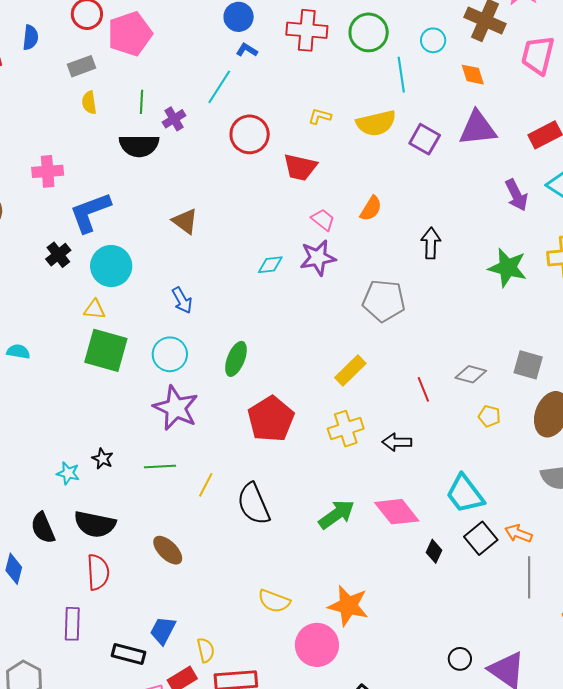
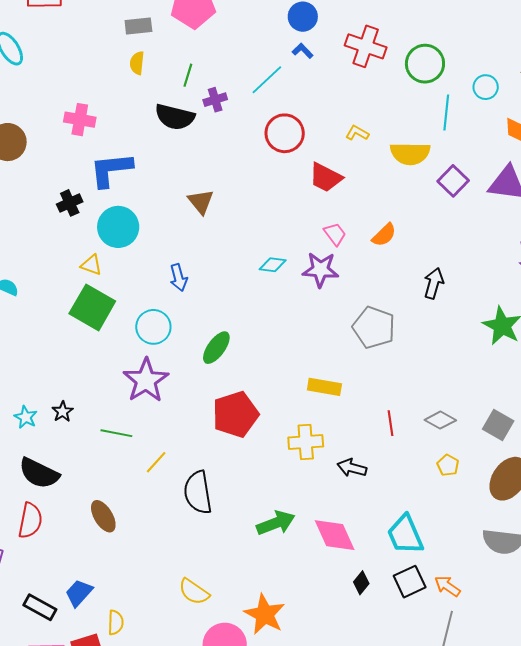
yellow rectangle: (350, 370) -> (324, 387), turned 40

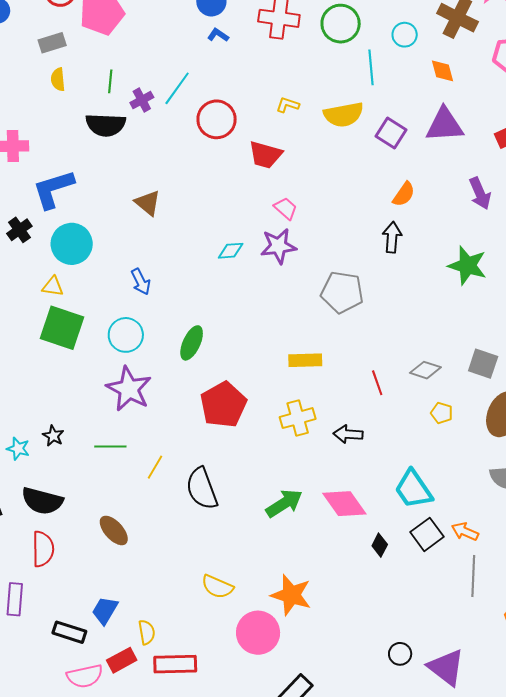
cyan line: (267, 80) -> (177, 88), moved
orange semicircle: (384, 235) -> (404, 194), moved

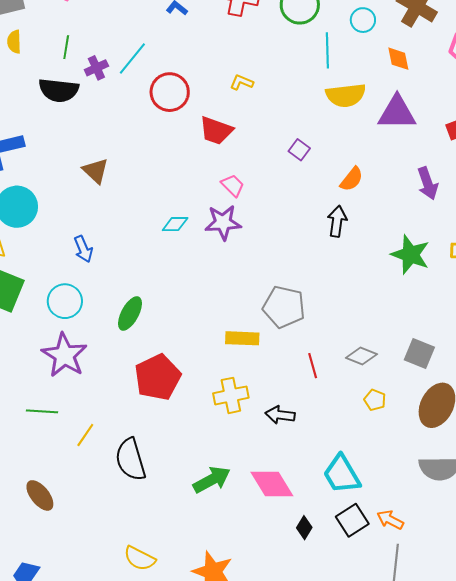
yellow semicircle: (344, 115) -> (346, 95), moved
purple square: (391, 133) -> (299, 150), moved, size x0.7
gray pentagon: (342, 292) -> (284, 307), moved

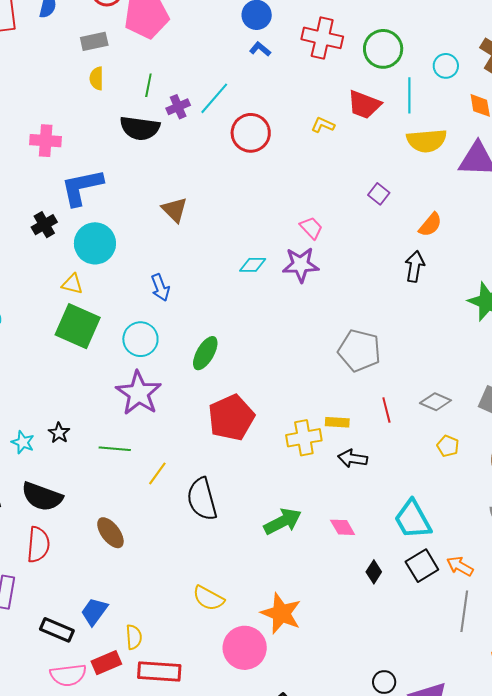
red trapezoid: (216, 131) -> (364, 105), moved
yellow rectangle: (242, 338) -> (337, 422), moved, size x0.7
pink diamond: (272, 484) -> (343, 527), size x0.6

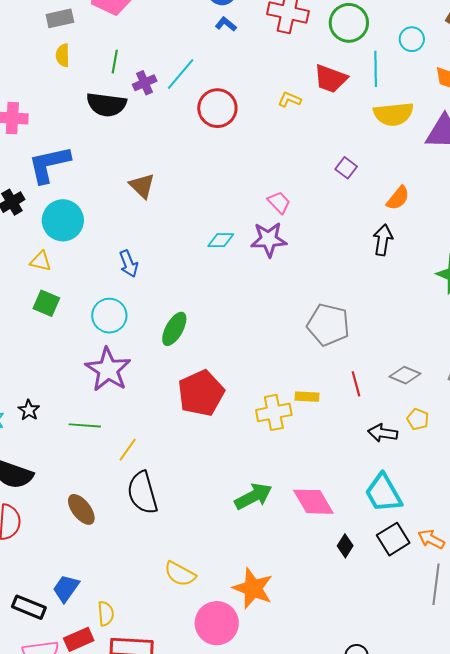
green square: (78, 326) -> (46, 303), size x0.6
black arrow: (353, 458) -> (383, 433), moved
black semicircle: (202, 499) -> (142, 493), moved
pink diamond: (343, 527) -> (313, 502), size x1.6

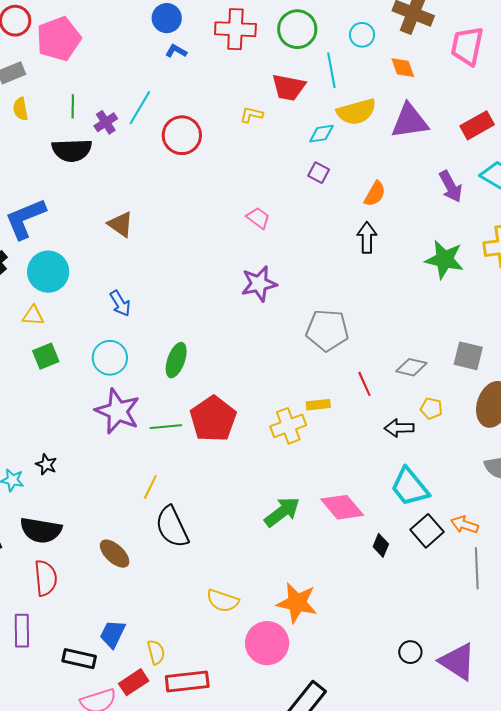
purple star: (269, 239) -> (259, 284), moved
cyan diamond: (221, 240) -> (321, 134), moved
green square: (46, 303) -> (46, 356), turned -36
green line: (85, 425) -> (166, 427), moved

